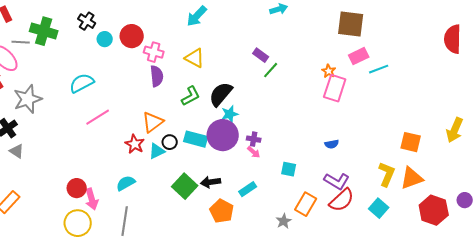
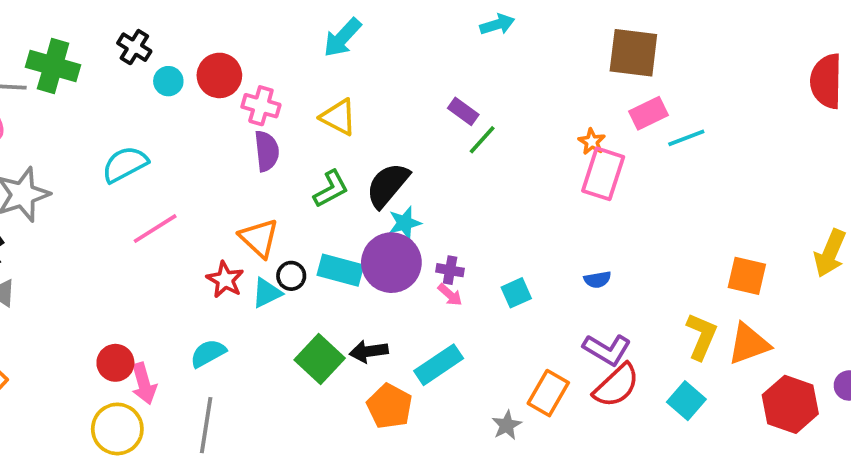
orange triangle: (153, 122) -> (259, 238), turned -40
cyan square: (289, 169) -> (516, 293), moved, turned -35
cyan rectangle: (248, 189) -> (439, 365), size x1.4

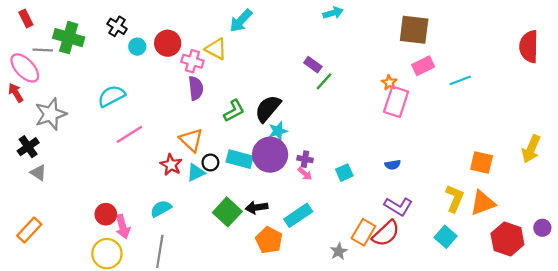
yellow triangle: (338, 117) -> (216, 49), moved
cyan line: (686, 138) -> (460, 80), moved
red semicircle: (616, 385) -> (386, 233), moved

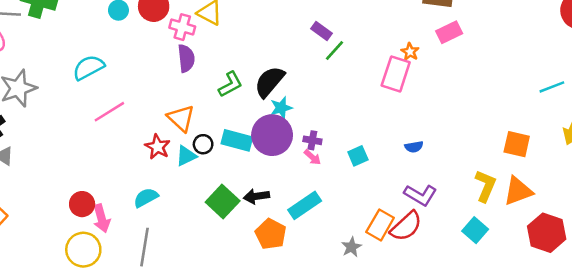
cyan line: (460, 80) -> (552, 87), moved
pink rectangle: (396, 102) -> (396, 74), moved

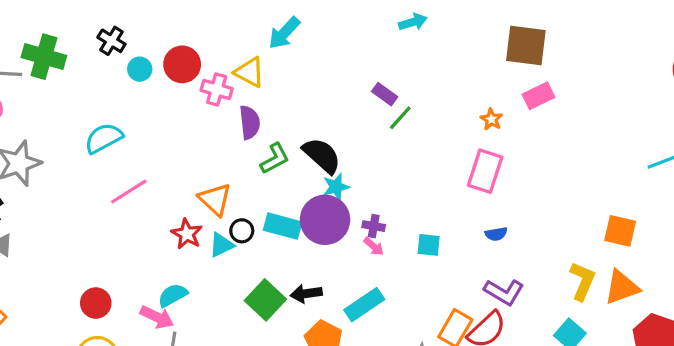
purple semicircle: (186, 58) -> (250, 122), moved
pink rectangle: (396, 74) -> (485, 171), moved
black semicircle: (269, 82) -> (322, 155), turned 92
cyan square: (358, 156) -> (429, 245), turned 30
pink arrow: (102, 218) -> (157, 317), moved, turned -48

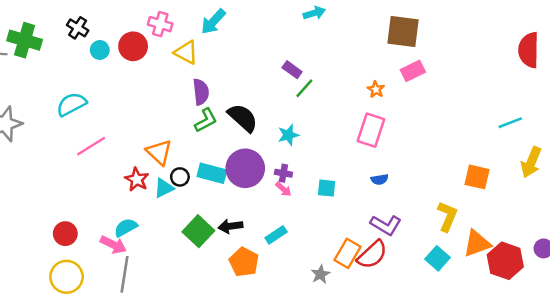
pink cross: (217, 89) -> (160, 24), moved
purple semicircle: (250, 122) -> (201, 92), moved
cyan star: (336, 187) -> (288, 135), moved
orange triangle: (622, 287) -> (477, 244), moved
cyan rectangle: (364, 305) -> (276, 235), size x0.7

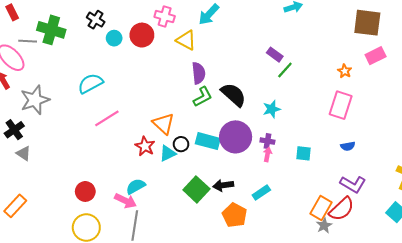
pink arrow: (283, 189) -> (267, 154), turned -120
gray star: (320, 274) -> (324, 225), moved

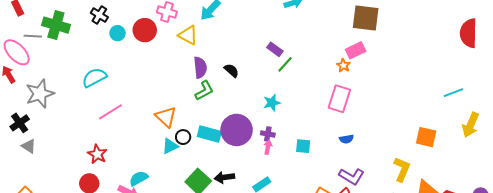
pink rectangle: (376, 56) -> (356, 50), moved
black semicircle: (233, 95) -> (231, 70), moved, size x0.6
red star: (145, 146) -> (97, 154), moved

